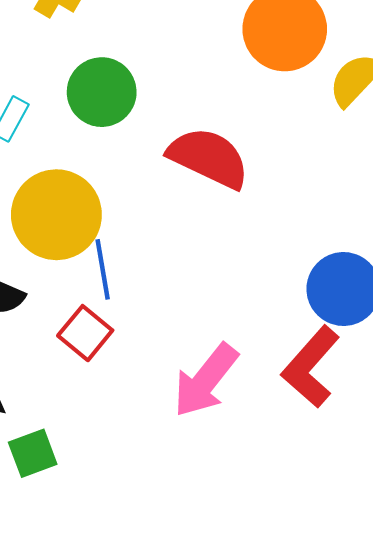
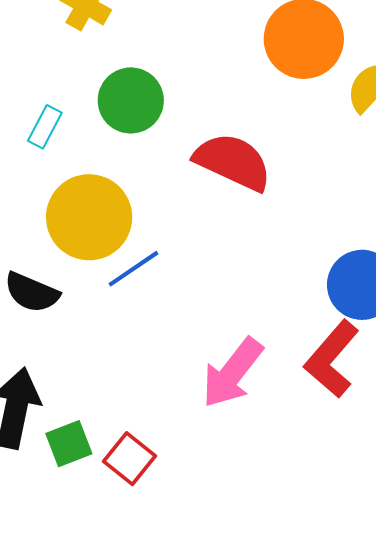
blue line: (103, 269) -> (133, 269), turned 66
red square: (85, 333) -> (130, 459), moved

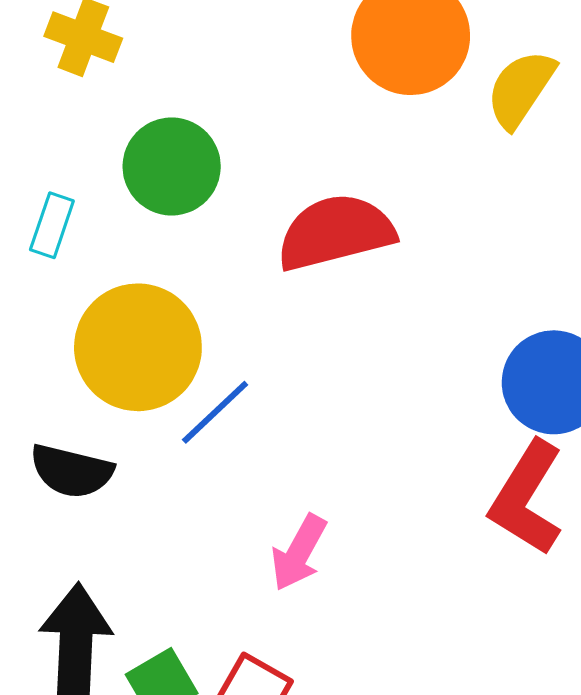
red semicircle: (233, 162) -> (336, 232), turned -30
pink arrow: (232, 373) -> (299, 553), moved, size x0.7

